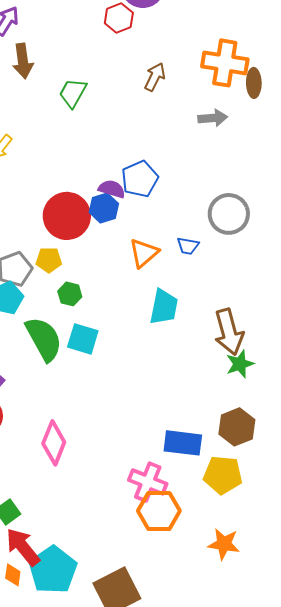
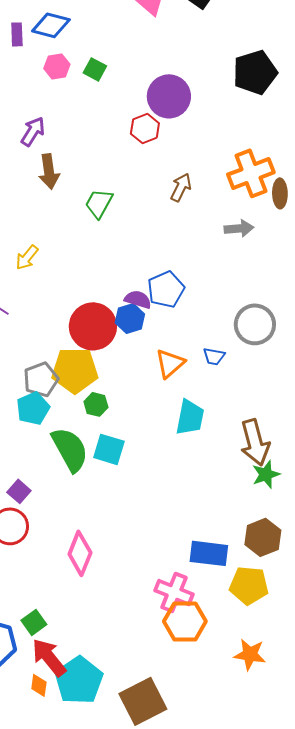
orange cross: (225, 63) -> (251, 173), turned -30
yellow pentagon: (49, 260) -> (75, 370), size x1.8

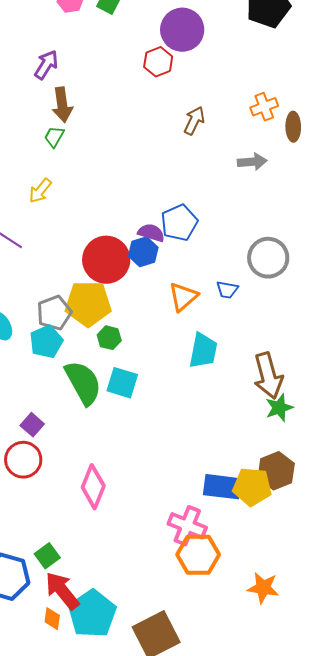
orange cross: (251, 173) -> (264, 107), size x0.6
green trapezoid: (99, 203) -> (54, 137), moved, size x0.7
yellow pentagon: (249, 585) -> (252, 487), moved

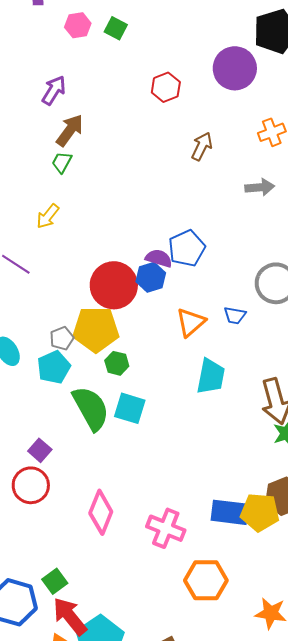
purple circle: (182, 30) -> (235, 68), moved
brown arrow: (62, 105) -> (70, 130), turned -136
gray pentagon: (54, 313) -> (62, 338), size x0.7
pink cross: (187, 526) -> (166, 528), moved

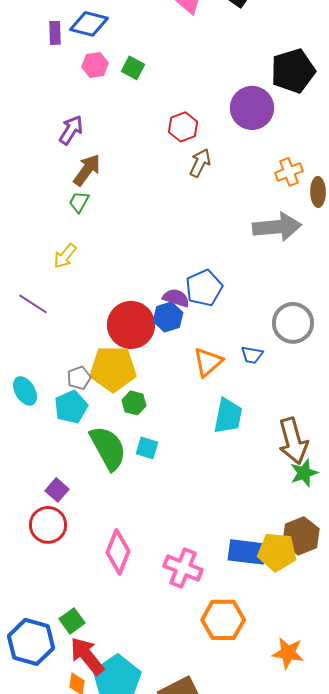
brown arrow: (202, 146) -> (200, 163), moved
gray arrow: (260, 187) -> (277, 227), size x1.6
cyan square: (130, 408) -> (147, 448), size x0.7

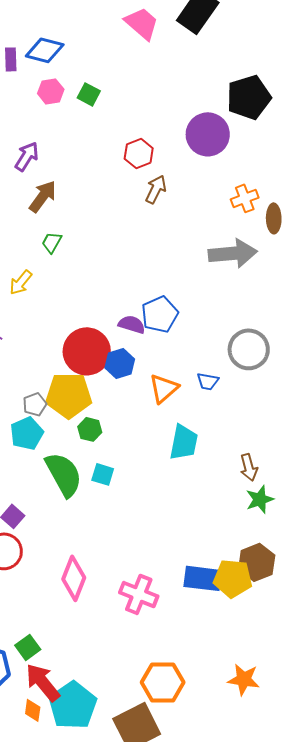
green trapezoid: (79, 202) -> (52, 242), moved
blue hexagon: (168, 317) -> (120, 363), moved
brown arrow: (293, 441) -> (249, 467), size x0.6
orange hexagon: (223, 620) -> (163, 682), moved

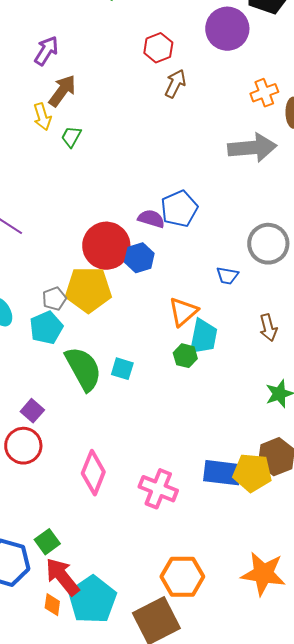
yellow arrow: (21, 282) -> (42, 117), moved, turned -56
orange triangle: (164, 388) -> (183, 312), moved
green hexagon: (90, 429) -> (185, 356), moved
brown arrow: (249, 467) -> (268, 328), moved
orange star: (244, 679) -> (263, 574), size x1.4

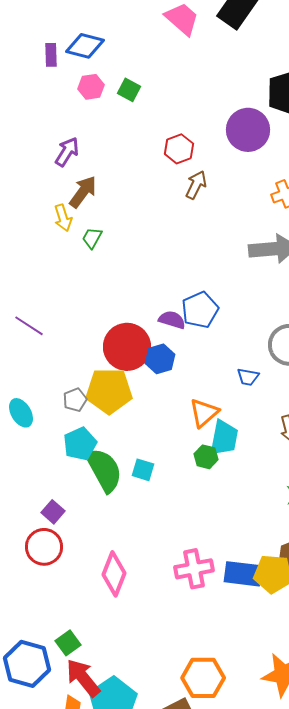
cyan pentagon: (46, 328) -> (80, 444), moved
pink cross: (158, 489) -> (194, 569), moved, turned -33

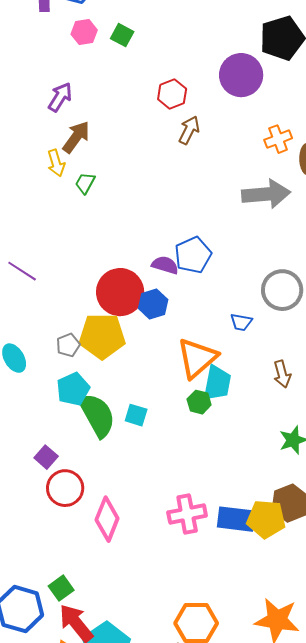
orange triangle: (204, 413) -> (197, 358), size x1.4
red circle: (44, 547) -> (65, 488), moved

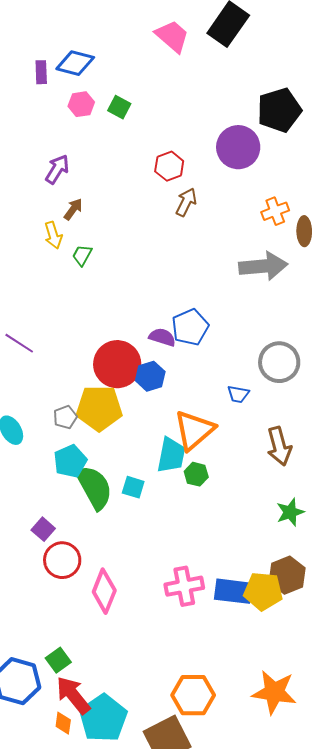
brown arrow: (76, 137) -> (73, 209), size x0.7
brown arrow: (282, 374) -> (279, 446), size x1.4
cyan trapezoid: (217, 383) -> (171, 455), moved

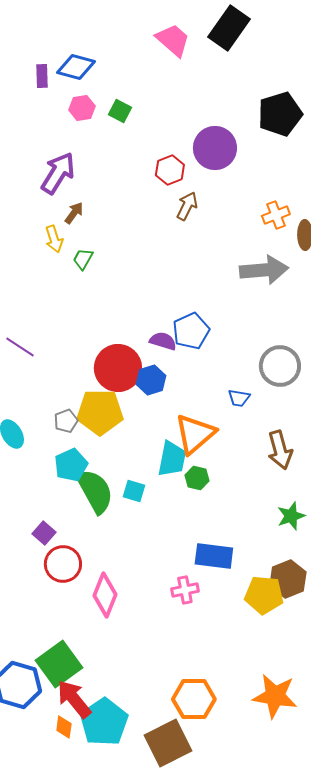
purple circle: (238, 147) -> (215, 148), moved
purple arrow: (57, 169) -> (58, 173), size x1.4
pink cross: (184, 586) -> (185, 590), size x0.7
blue rectangle: (233, 591) -> (214, 556), moved
green square: (58, 660) -> (59, 664), size x1.8

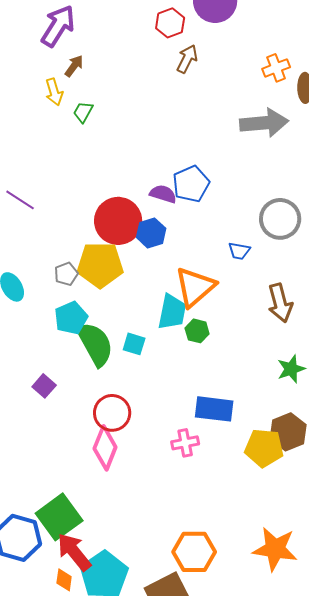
red circle: (63, 564) -> (112, 413), moved

